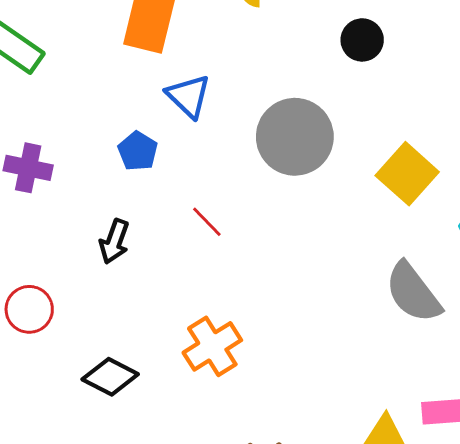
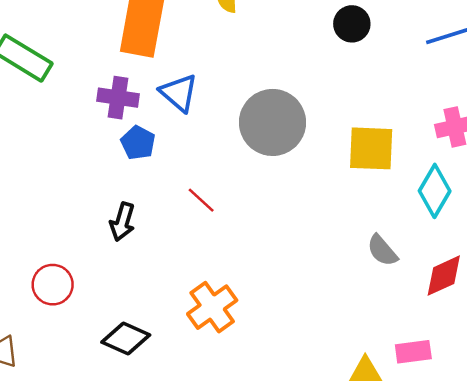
black circle: (362, 40) -> (352, 24), moved
purple cross: (28, 168) -> (118, 98), moved
yellow square: (407, 174) -> (371, 148), turned -36
gray semicircle: (413, 293) -> (382, 250), size x0.6

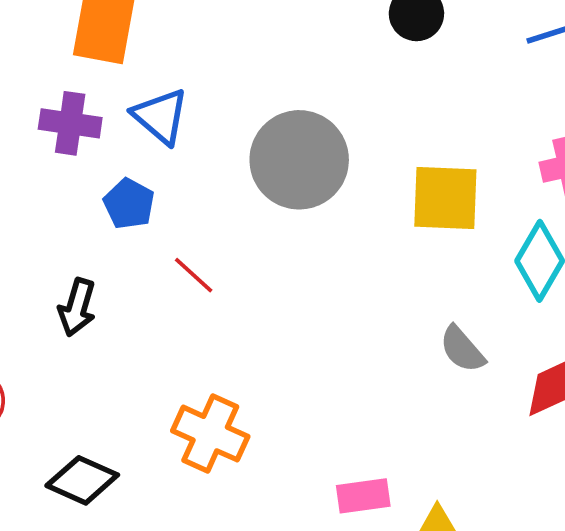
blue pentagon: (138, 143) -> (129, 204), moved
orange cross: (212, 307) -> (210, 434), turned -30
pink rectangle: (413, 352) -> (363, 496), moved

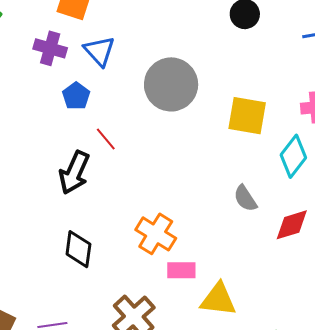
black arrow: (77, 307) -> (74, 173), moved, size x1.4
orange cross: (210, 434) -> (156, 234), moved
black diamond: (82, 480) -> (78, 249), moved, turned 66

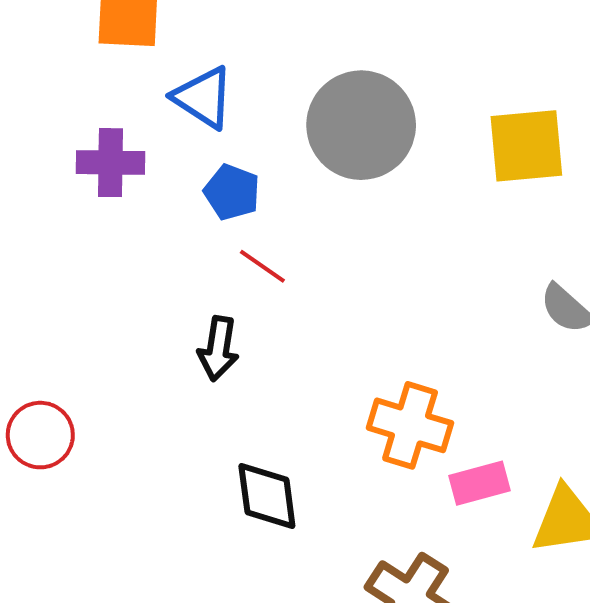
purple cross: (50, 48) -> (110, 163), moved
blue pentagon: (76, 96) -> (232, 192), moved
black arrow: (74, 173) -> (218, 348), size x0.7

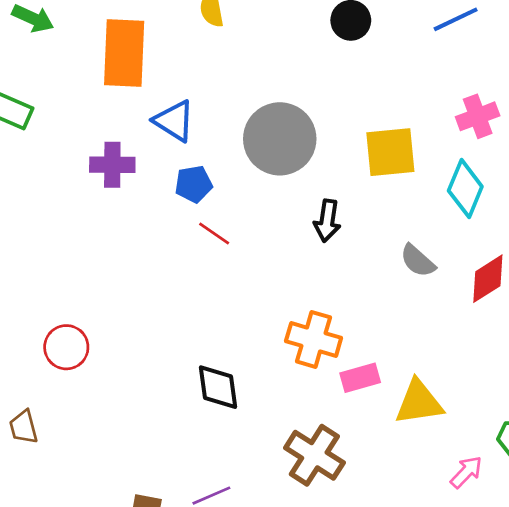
blue pentagon: (232, 192) -> (194, 184), turned -30
black arrow: (218, 348) -> (327, 221), moved

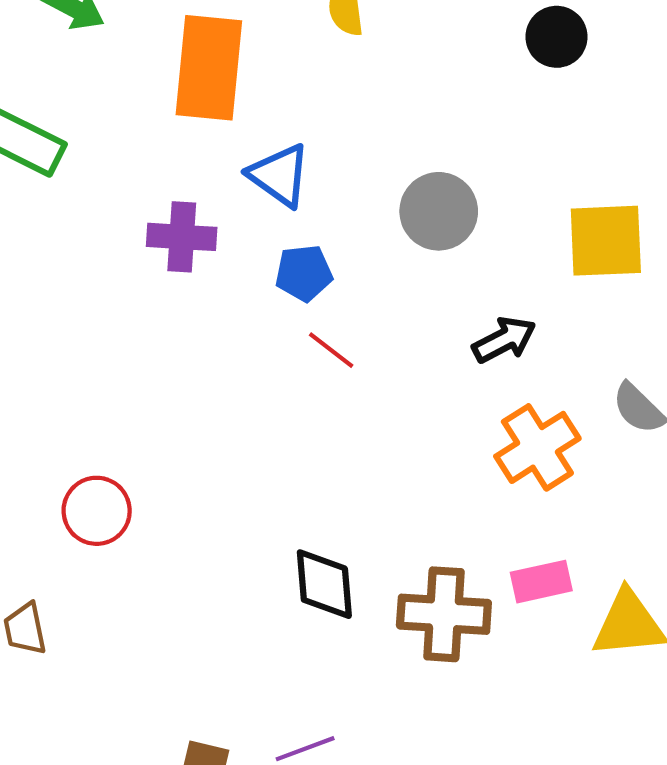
gray circle: (280, 139) -> (439, 211), size x0.7
black arrow: (327, 221) -> (504, 340), turned -129
orange cross: (314, 339) -> (537, 447), moved, turned 38
brown cross: (314, 455) -> (444, 614), moved, turned -32

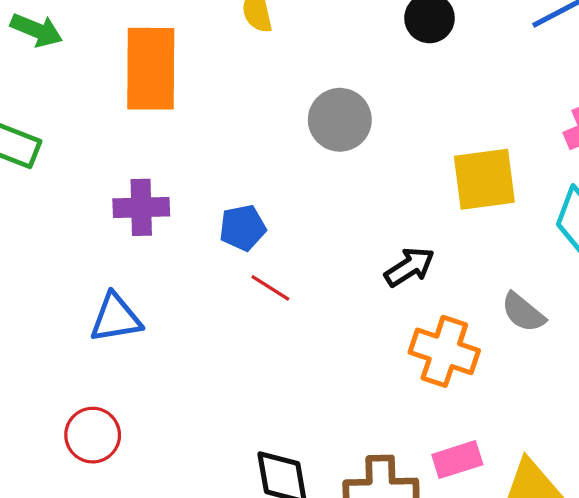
blue triangle: (279, 175) -> (116, 318), moved, turned -40
gray circle: (439, 211) -> (340, 120), moved
orange cross: (537, 447) -> (444, 351), turned -34

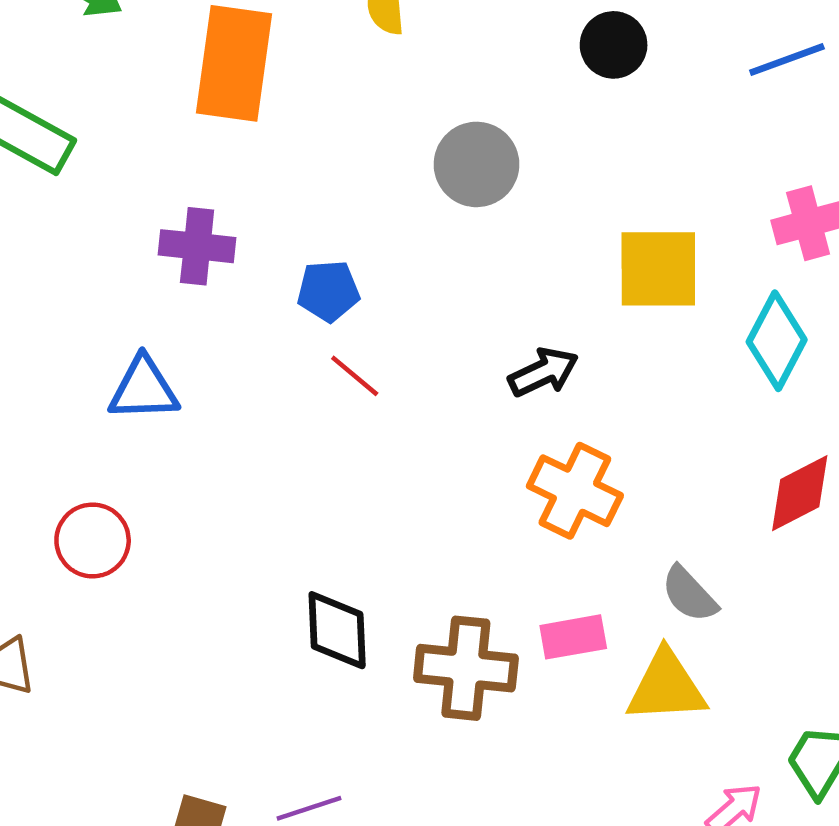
gray semicircle: (523, 312) -> (689, 594), moved

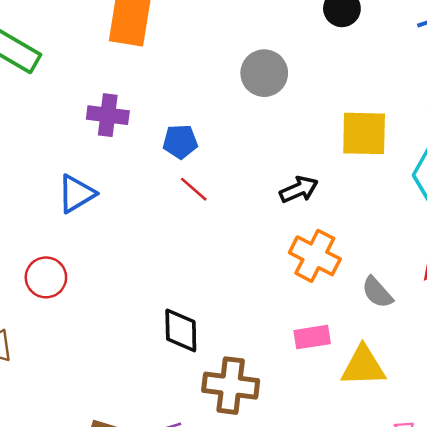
blue triangle: (144, 389) -> (76, 194), turned -30
gray semicircle: (689, 594) -> (377, 292), moved
brown cross: (466, 668) -> (231, 386), moved

